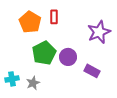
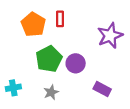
purple rectangle: (92, 71) -> (102, 89), moved
gray star: (33, 83) -> (51, 92), moved

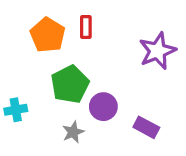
purple circle: (76, 63) -> (103, 107), moved
cyan cross: (13, 88) -> (16, 110), moved

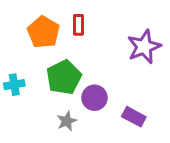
cyan cross: (16, 110) -> (14, 85), moved

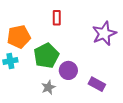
orange pentagon: (43, 32) -> (19, 37), moved, turned 30

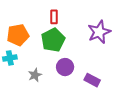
green pentagon: (46, 56) -> (53, 40), moved
gray star: (48, 87) -> (35, 75), moved

